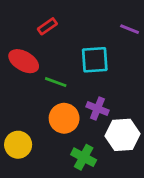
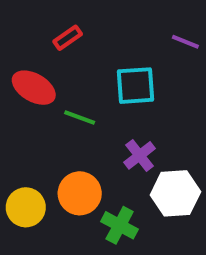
purple cross: (97, 108) -> (140, 155), turned 30
orange circle: (64, 118) -> (80, 193), moved

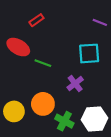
cyan square: (136, 86) -> (89, 53), moved
white hexagon: (175, 193) -> (94, 119), moved

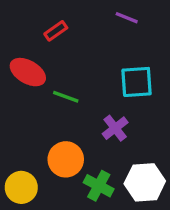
purple line: (100, 22) -> (127, 18), moved
yellow circle: (14, 111) -> (21, 187), moved

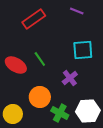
red rectangle: (56, 31) -> (34, 19), size x1.6
red ellipse: (28, 72) -> (16, 65), moved
green line: (66, 97) -> (40, 59), turned 35

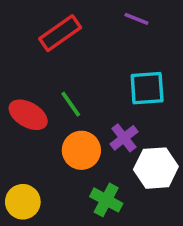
orange circle: (40, 97) -> (81, 150), moved
white hexagon: (88, 111) -> (156, 168), moved

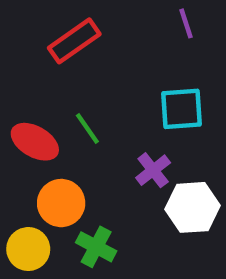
purple line: (136, 19) -> (186, 23), moved, turned 50
orange circle: (81, 150) -> (61, 203), moved
green cross: (106, 200) -> (96, 247), moved

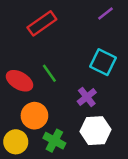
purple line: (186, 23) -> (106, 13), turned 70
cyan square: (182, 109) -> (103, 62), turned 30
white hexagon: (193, 207) -> (96, 131), moved

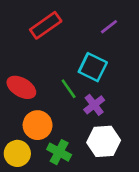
purple line: (106, 13) -> (109, 27), moved
cyan square: (103, 62) -> (93, 67), moved
green line: (49, 73) -> (69, 89), moved

